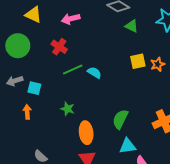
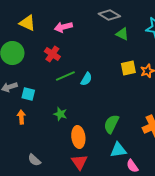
cyan semicircle: (94, 73) -> (86, 79), turned 88

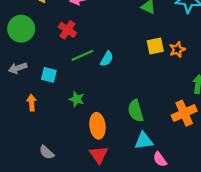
cyan square: (28, 94) -> (49, 75), moved
green semicircle: (111, 124) -> (136, 111), turned -42

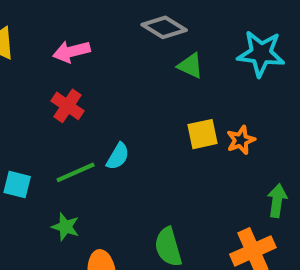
red cross: (67, 30) -> (67, 106), moved
green line: (82, 55) -> (76, 172), moved

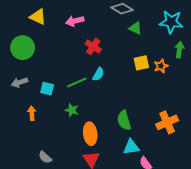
red cross: (67, 106) -> (93, 47), moved
green arrow: (277, 201) -> (179, 50), moved

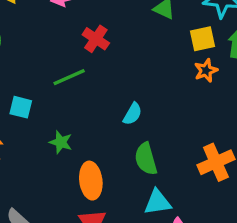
yellow square: (141, 63) -> (203, 39), moved
cyan semicircle: (98, 74) -> (133, 114), moved
green line: (77, 82) -> (69, 77), moved

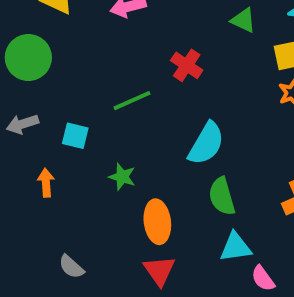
red cross: (96, 39) -> (187, 65), moved
cyan semicircle: (133, 114) -> (206, 144), size x1.6

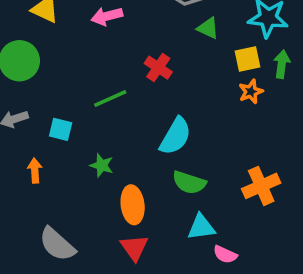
green semicircle: (222, 196) -> (189, 182), turned -56
gray semicircle: (71, 267) -> (57, 244), size x1.6
pink semicircle: (263, 278) -> (225, 255), turned -30

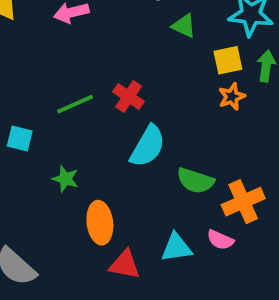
red cross: (158, 68) -> (129, 97), moved
green semicircle: (189, 182) -> (195, 181), moved
red triangle: (134, 248) -> (125, 265), moved, turned -44
pink semicircle: (225, 255) -> (220, 240), moved

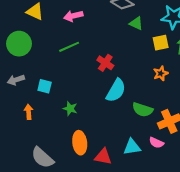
orange star: (232, 97) -> (161, 73), moved
green line: (75, 104) -> (69, 47), moved
orange ellipse: (100, 223) -> (80, 143), moved

